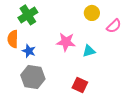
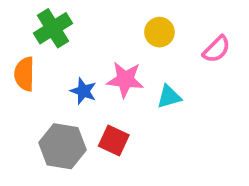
yellow circle: (92, 13) -> (159, 32), moved
blue star: (29, 51) -> (83, 91), moved
red square: (80, 85) -> (114, 141), moved

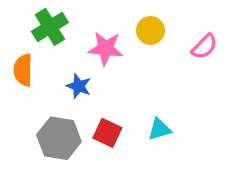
pink star: (125, 80) -> (106, 48), moved
cyan triangle: (169, 97) -> (159, 129), moved

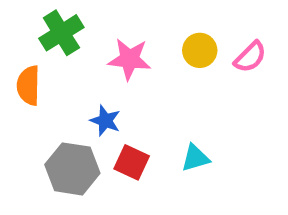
yellow circle: (150, 31) -> (200, 50), moved
blue star: (79, 86) -> (105, 121), moved

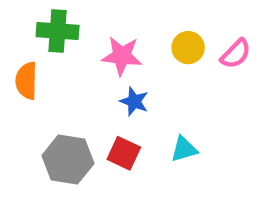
green cross: (61, 33) -> (58, 31), turned 36
blue star: (105, 121) -> (134, 101), moved

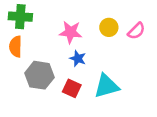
green cross: (58, 31) -> (20, 17), moved
cyan triangle: (184, 149) -> (106, 86), size x1.6
gray hexagon: (68, 159) -> (39, 75), moved

